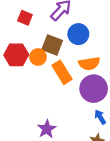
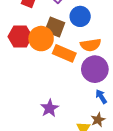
orange circle: (38, 57) -> (41, 39), size x1.5
orange rectangle: (62, 72) -> (64, 53), turned -35

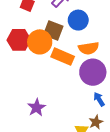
purple star: (50, 108) -> (37, 108), moved

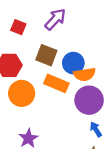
blue circle: (78, 20) -> (73, 63), moved
orange circle: (40, 42) -> (22, 93), moved

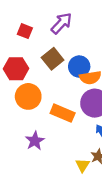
brown square: (46, 55) -> (53, 59), turned 30
orange rectangle: (56, 83) -> (63, 113), moved

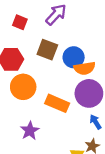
brown square: (53, 59) -> (47, 50), turned -30

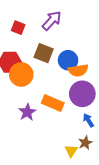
orange circle: (23, 87) -> (21, 74), moved
purple star: (30, 131) -> (27, 112), moved

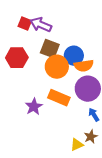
purple arrow: (52, 21) -> (41, 25), moved, turned -110
orange circle: (21, 74) -> (57, 67), moved
yellow triangle: (71, 151) -> (77, 145), turned 32

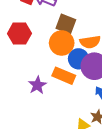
brown square: (50, 49) -> (66, 24), moved
blue circle: (74, 56) -> (79, 59), moved

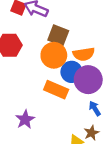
purple star: (37, 85) -> (25, 120), moved

